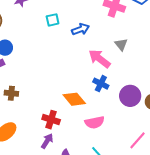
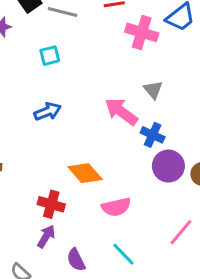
blue arrow: (81, 29) -> (48, 111), moved
blue cross: (101, 84) -> (153, 135), moved

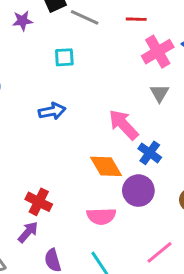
pink cross: (142, 32) -> (158, 52), turned 32
gray triangle: (153, 90) -> (159, 93), moved
purple circle: (168, 166) -> (138, 191), moved
orange diamond: (85, 173) -> (106, 166), moved

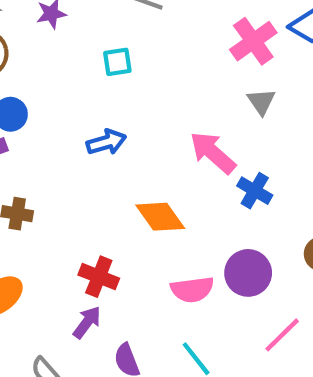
orange diamond: (106, 166) -> (160, 217), moved
purple circle: (138, 191) -> (248, 273), moved

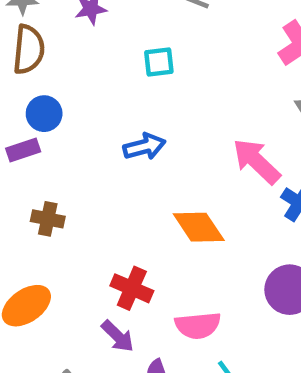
pink semicircle: (192, 289) -> (198, 325), moved
purple arrow: (87, 322) -> (118, 336), turned 96

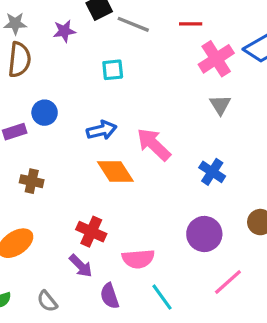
blue circle: (44, 114) -> (45, 113), moved
pink arrow: (256, 161) -> (154, 144), moved
orange diamond: (199, 227) -> (115, 171), moved

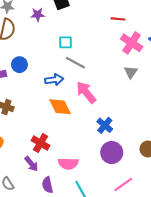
gray line: (133, 24) -> (75, 63), moved
pink cross: (216, 59) -> (132, 43), turned -30
blue cross: (212, 172) -> (105, 125), moved

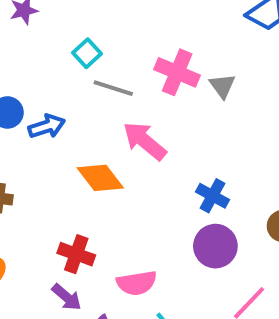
cyan square: (65, 42) -> (87, 53), turned -32
pink cross: (132, 43) -> (177, 72), moved
blue arrow: (54, 80) -> (47, 126), moved
blue cross: (105, 125) -> (212, 196), moved

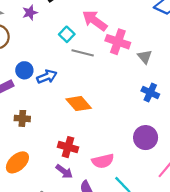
gray triangle: (222, 86) -> (145, 57), moved
pink arrow: (145, 141) -> (95, 21), moved
blue cross: (212, 196) -> (150, 92), moved

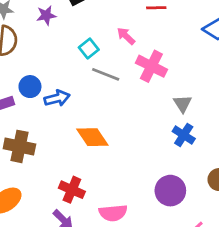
pink arrow: (95, 21) -> (126, 36), size x0.6
gray triangle: (145, 57) -> (183, 104), moved
brown cross: (22, 118) -> (19, 146), size x1.5

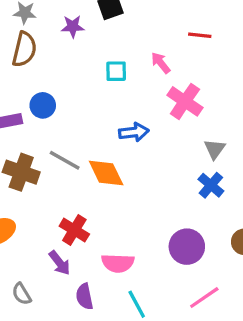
cyan square: (89, 49) -> (116, 71), turned 30
gray line: (106, 74) -> (65, 160), moved
blue arrow: (57, 98) -> (134, 132), moved

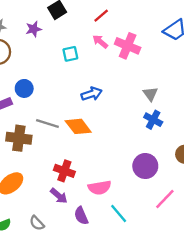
red line: (200, 35) -> (101, 16), moved, turned -35
pink cross: (185, 101) -> (128, 46), moved

